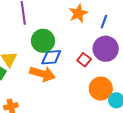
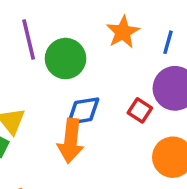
green circle: (43, 41) -> (66, 59), moved
orange arrow: (42, 74) -> (71, 141), turned 85

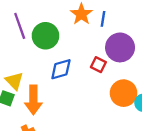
blue line: (168, 42) -> (103, 19), moved
orange arrow: (71, 141) -> (33, 100), moved

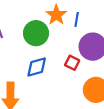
green circle: (45, 36) -> (36, 33), moved

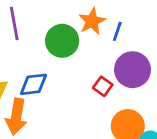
blue diamond: (37, 67) -> (34, 84), moved

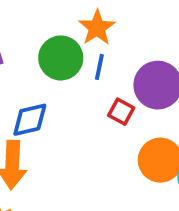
blue line: (117, 31) -> (99, 67), moved

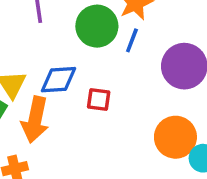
red square: (121, 112) -> (99, 99), moved, turned -30

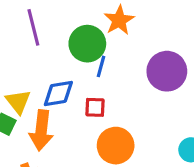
blue line: (132, 40) -> (101, 66), moved
orange circle: (175, 137) -> (116, 146), moved

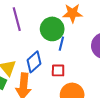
orange star: (119, 20) -> (72, 13), turned 30
blue diamond: (58, 93) -> (34, 62), turned -30

